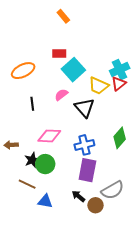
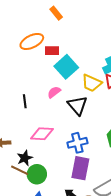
orange ellipse: (23, 71) -> (32, 41), moved
green circle: (45, 164) -> (37, 174), moved
brown line: (27, 184) -> (20, 170), moved

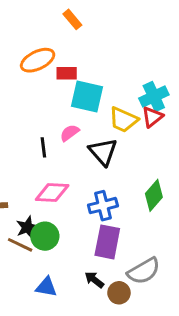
cyan square: (66, 67) -> (87, 97), turned -35
black line: (25, 101) -> (43, 147), moved
green circle: (37, 174) -> (45, 236), moved

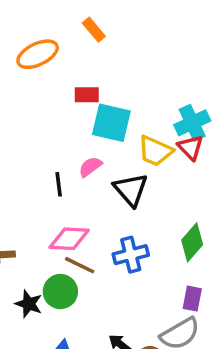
orange ellipse: (38, 60) -> (38, 54), moved
red triangle: (152, 117) -> (190, 147), turned -35
black star: (27, 227) -> (29, 304), moved, turned -30
purple rectangle: (107, 242) -> (192, 299), moved, size x0.6
brown line: (20, 245) -> (80, 265), moved

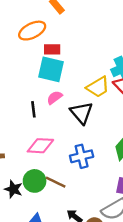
orange ellipse: (38, 54) -> (32, 31), moved
cyan square: (111, 123) -> (51, 69), moved
yellow trapezoid: (155, 151) -> (98, 87), turned -55
brown line: (80, 265) -> (56, 182), moved

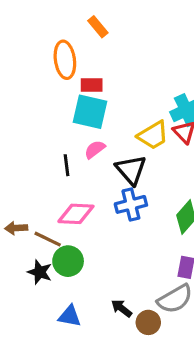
orange ellipse: (32, 31) -> (65, 60), turned -72
blue cross: (82, 156) -> (131, 204), moved
brown line: (56, 182) -> (48, 239), moved

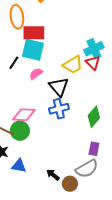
red rectangle: (92, 85) -> (34, 33), size x1.5
black line: (66, 165) -> (14, 63), moved, turned 40
green circle: (68, 261) -> (20, 131), moved
blue triangle: (70, 316) -> (19, 166), moved

